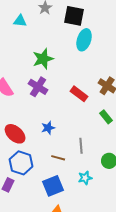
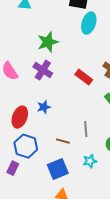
blue star: (48, 128) -> (44, 107), moved
red ellipse: (15, 134) -> (20, 117), turned 70

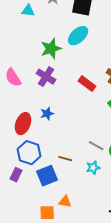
cyan ellipse: (89, 23) -> (78, 36), moved, turned 30
gray line: (86, 129) -> (96, 146), moved, turned -56
brown line: (63, 141) -> (65, 159), moved
blue square: (58, 169) -> (47, 176), moved

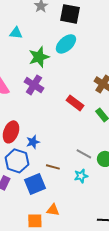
cyan triangle: (28, 11) -> (16, 33), moved
red rectangle: (87, 84) -> (75, 103), moved
blue star: (47, 114) -> (33, 142), moved

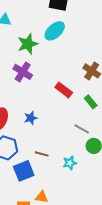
blue star: (33, 142) -> (31, 118), moved
gray line: (84, 154) -> (82, 129), moved

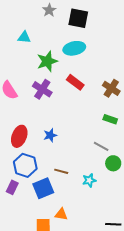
cyan ellipse: (55, 31) -> (74, 48), turned 30
red rectangle: (64, 90) -> (75, 82), moved
green rectangle: (91, 102) -> (110, 119), turned -32

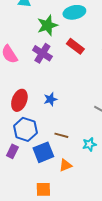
orange triangle: (61, 214) -> (65, 165), moved, turned -32

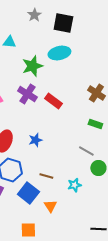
red rectangle: (75, 46) -> (53, 101), moved
blue square: (43, 152) -> (28, 193), turned -30
orange triangle: (65, 165) -> (50, 206), turned -40

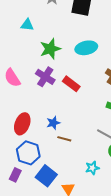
cyan ellipse: (59, 53) -> (86, 48), moved
brown line: (46, 176) -> (64, 139), moved

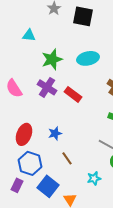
brown line: (64, 139) -> (67, 158), moved, turned 40

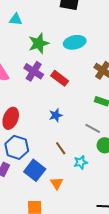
blue star: (55, 133) -> (56, 115), moved
brown line: (67, 158) -> (61, 148), moved

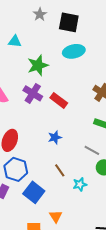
cyan ellipse: (75, 42) -> (74, 51), moved
orange triangle: (57, 183) -> (56, 216), moved

